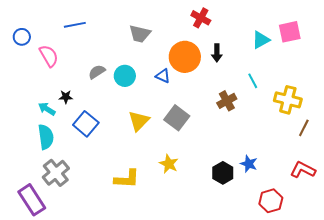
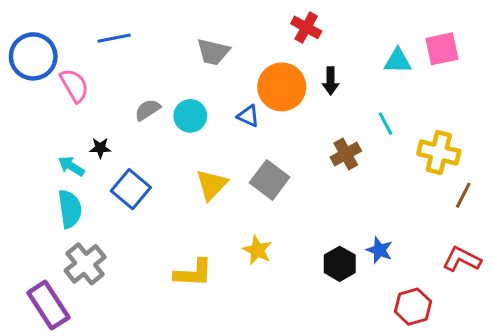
blue circle: (22, 37) -> (33, 56), size x1.8
cyan triangle: (261, 40) -> (398, 61), turned 30

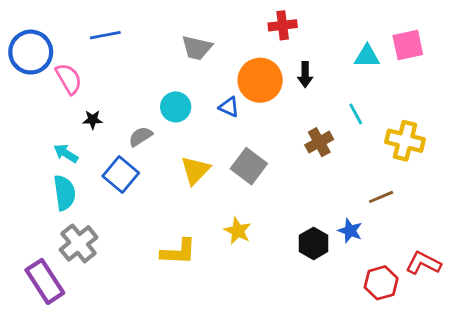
red cross: (306, 27) -> (283, 25), turned -36
gray semicircle: (148, 110) -> (140, 136), moved
black star: (100, 148) -> (93, 120), moved
brown line: (463, 195) -> (381, 197), moved, turned 40
red L-shape: (462, 259) -> (423, 263), moved

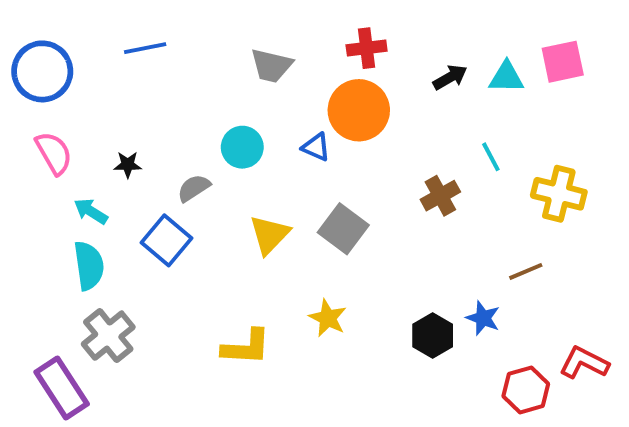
red cross: (283, 25) -> (367, 48), moved
black arrow: (305, 75) -> (450, 77), moved, turned -120
pink semicircle: (69, 79) -> (54, 153), moved

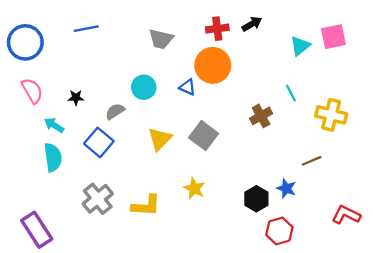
black arrow: (450, 77) -> (252, 24), moved
cyan triangle: (506, 77) -> (300, 46), turned -40
gray cross: (108, 336) -> (98, 199), moved
red hexagon: (526, 390) -> (279, 231), moved

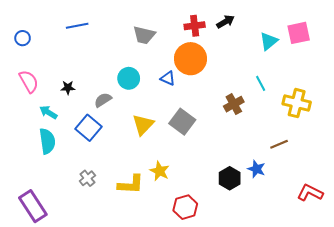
blue circle: (25, 42) -> (23, 38), size x0.5
yellow star: (194, 188) -> (160, 171), moved
gray cross: (98, 199) -> (87, 178), size x0.6
red hexagon: (279, 231) -> (185, 207), moved

